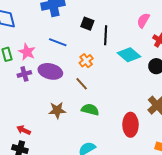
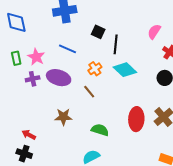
cyan diamond: (129, 55) -> (125, 70), moved
green semicircle: (90, 110) -> (100, 130), moved
red ellipse: (130, 125) -> (136, 119), moved

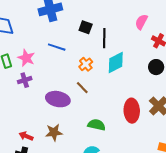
cyan diamond: (125, 70) -> (116, 62), turned -65
purple ellipse: (59, 78) -> (58, 99), moved
brown star: (63, 117) -> (54, 132), moved

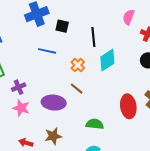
black square: (86, 27) -> (62, 26), moved
pink star: (26, 58) -> (21, 108), moved

